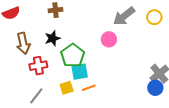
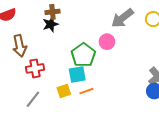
black star: (52, 38) -> (50, 24), moved
green pentagon: (73, 55) -> (83, 55), moved

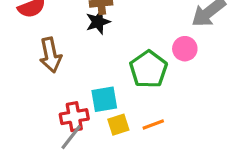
red cross: (35, 68) -> (74, 117), moved
cyan square: (77, 75) -> (104, 99), moved

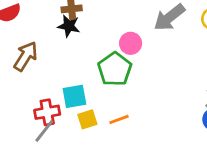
black star: (98, 22) -> (69, 26), turned 30
pink circle: (185, 49) -> (131, 43), moved
brown arrow: (51, 55) -> (26, 56), turned -136

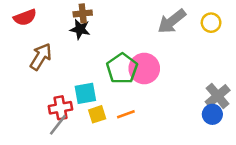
pink circle: (131, 43) -> (144, 68), moved, size x1.5

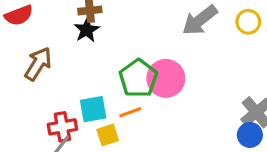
black star: (80, 29) -> (87, 30), turned 30
orange line: (126, 114) -> (130, 112), moved

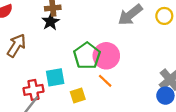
orange line: (130, 112) -> (105, 81), moved, turned 63
yellow square: (108, 135) -> (78, 96), moved

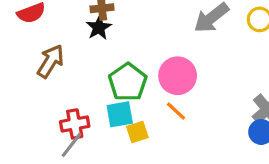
green pentagon: (87, 56) -> (128, 82), moved
cyan square: (55, 77) -> (120, 114), moved

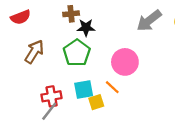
black star: (99, 27) -> (86, 28), moved, turned 30
green pentagon: (128, 82) -> (77, 53), moved
orange line: (176, 111) -> (112, 87), moved

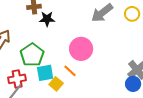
green pentagon: (77, 53) -> (32, 55), moved
yellow square: (96, 102) -> (56, 84), turned -32

